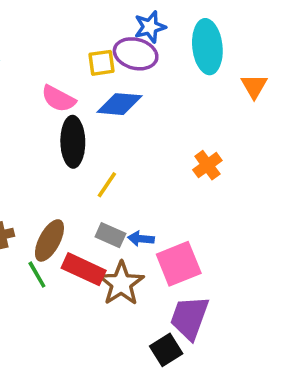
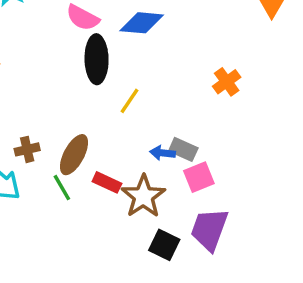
gray rectangle: (110, 235) -> (183, 149), moved
pink square: (179, 264) -> (199, 177), size x0.7
red rectangle: (84, 269) -> (107, 182), size x0.7
black square: (166, 350) -> (164, 245), moved, turned -32

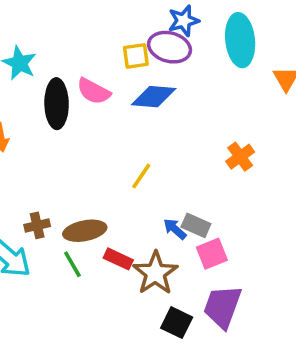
black ellipse: (97, 59) -> (57, 104), moved
blue arrow: (162, 153) -> (175, 229), turned 35
brown ellipse: (74, 155) -> (85, 231), turned 51

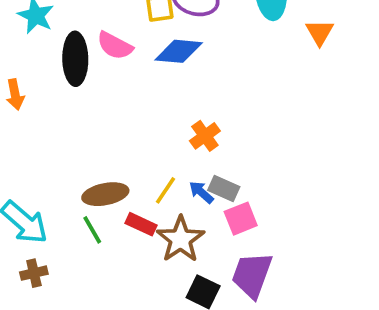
orange cross: (240, 157) -> (205, 136), moved
yellow line: (141, 176) -> (165, 190), moved
brown cross: (37, 225) -> (34, 273), moved

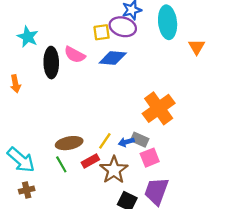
orange cross: (205, 136) -> (159, 108), moved, size x1.8
blue arrow: (201, 192) -> (126, 142), turned -56
red rectangle: (141, 224) -> (90, 161), turned -54

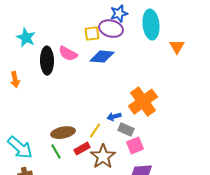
blue arrow: (126, 142) -> (114, 117), moved

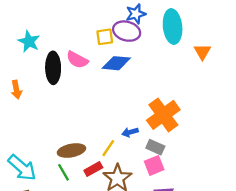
gray rectangle: (126, 130) -> (155, 147), moved

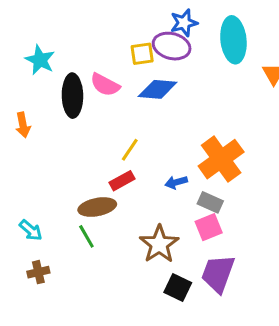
yellow line: (108, 148) -> (130, 150), moved
cyan arrow: (22, 168) -> (31, 230), size x0.6
red rectangle: (93, 169) -> (122, 181), moved

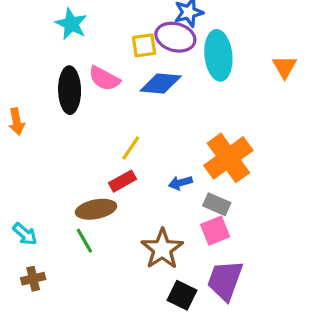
cyan ellipse: (233, 40) -> (218, 55), moved
cyan star: (40, 60) -> (71, 24), moved

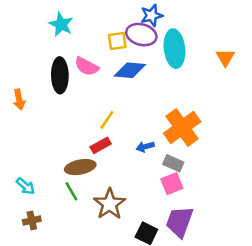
brown star: (162, 249) -> (110, 204), moved

